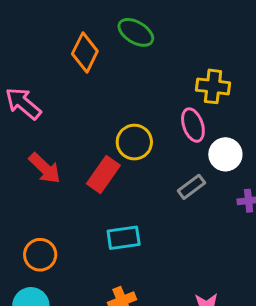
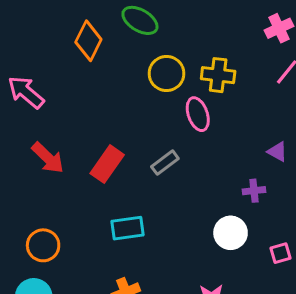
yellow circle: (134, 142) -> (167, 74), moved
white circle: (225, 154) -> (231, 233), moved
gray rectangle: (191, 187) -> (165, 163), moved

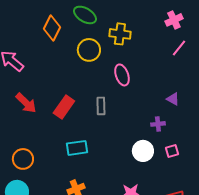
yellow circle: (167, 74) -> (89, 50), moved
yellow cross: (218, 75) -> (120, 34), moved
gray rectangle: (165, 163) -> (101, 106), turned -54
pink square: (281, 253) -> (172, 151), moved

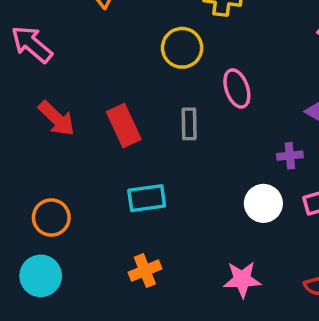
yellow circle: (89, 50) -> (182, 48), moved
pink ellipse: (122, 75) -> (237, 88), moved
red rectangle: (64, 107) -> (124, 126), turned -60

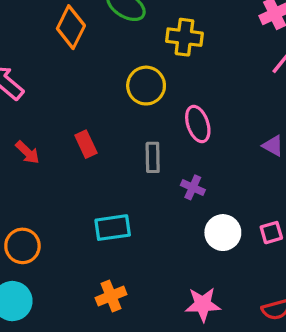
red arrow: (57, 119) -> (27, 152), size x0.7
red rectangle: (124, 126) -> (86, 144), moved, size x0.7
purple cross: (290, 156) -> (193, 187), moved, turned 30

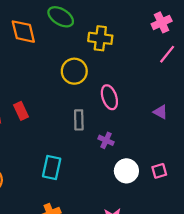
orange diamond: (71, 27) -> (23, 32), turned -40
red rectangle: (86, 144) -> (21, 111), moved
cyan rectangle: (113, 228) -> (52, 167), turned -70

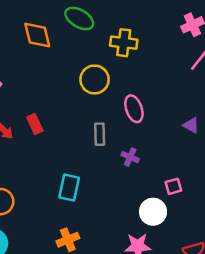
white circle: (126, 171) -> (153, 212), moved
pink square: (159, 171) -> (173, 186), moved

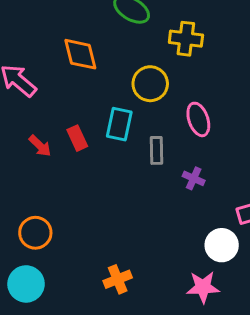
orange diamond: (37, 35) -> (80, 54), moved
cyan rectangle: (69, 188) -> (119, 124), moved

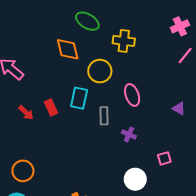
orange diamond: (80, 54) -> (68, 49), moved
white circle: (222, 245) -> (135, 179), moved

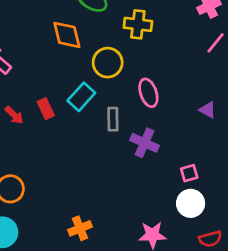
cyan rectangle: (79, 98) -> (81, 97), turned 30
purple cross: (129, 134) -> (144, 143), size x1.5
white circle: (135, 179) -> (191, 203), moved

